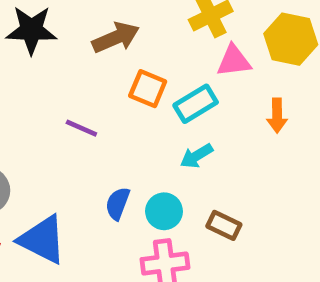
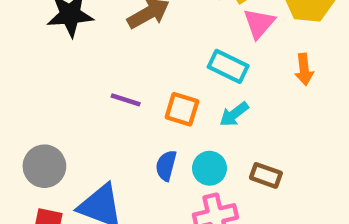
pink triangle: (234, 61) -> (259, 23), turned -36
orange square: (148, 89) -> (182, 109), moved
cyan rectangle: (196, 104) -> (228, 66), turned 63

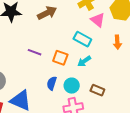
pink triangle: (259, 23) -> (98, 20), turned -35

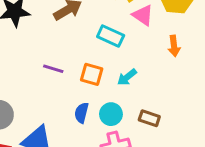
cyan rectangle: (82, 39) -> (111, 36), moved

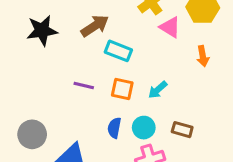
cyan rectangle: (111, 36) -> (118, 51), moved

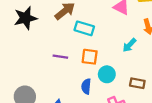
cyan arrow: (158, 90) -> (129, 45), moved
cyan circle: (144, 128) -> (107, 74), moved

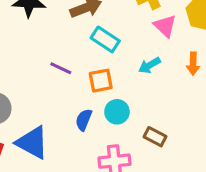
cyan arrow: (129, 45) -> (150, 65), moved
orange square: (90, 57) -> (101, 81), turned -35

